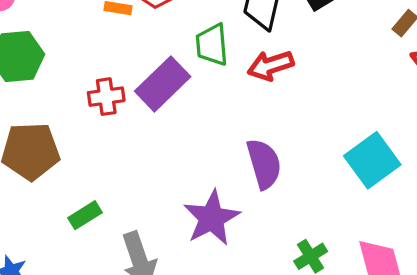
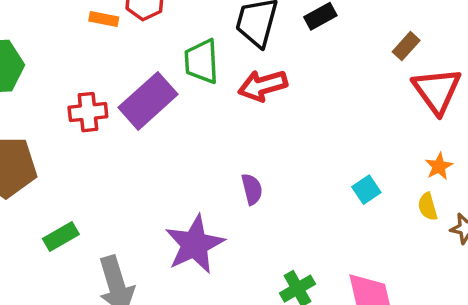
cyan square: (372, 160) -> (366, 190), size x0.5
purple semicircle: (264, 164) -> (252, 189), size x0.6

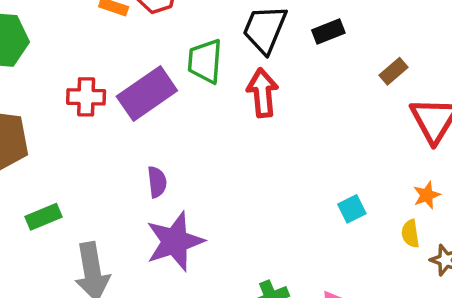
brown rectangle: (406, 46) -> (393, 71), moved
red arrow: (263, 85) -> (262, 93), turned 93
purple semicircle: (252, 189) -> (157, 182), moved

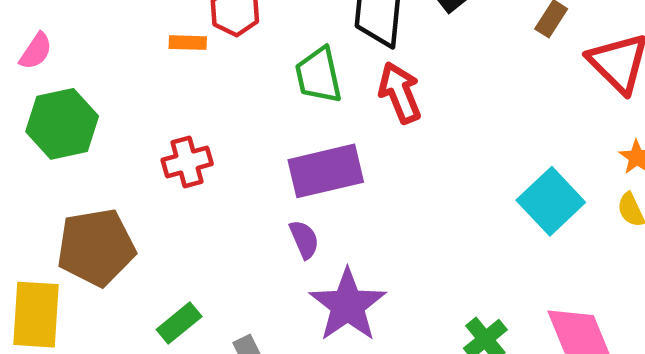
purple rectangle: (147, 93) -> (326, 171), moved, turned 38
cyan square: (352, 209) -> (551, 201), size x1.8

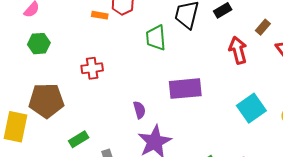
red arrow: (400, 93) -> (238, 50), moved
green hexagon: (62, 124) -> (39, 44), size x0.7
purple rectangle: (326, 171) -> (185, 89), moved

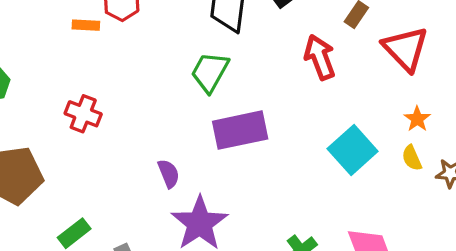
green trapezoid: (156, 38) -> (210, 72), moved, turned 40
red cross: (92, 68) -> (83, 114), turned 35

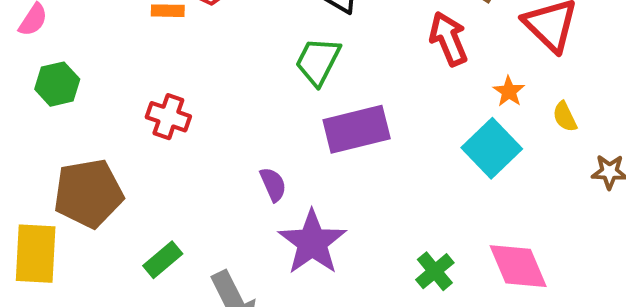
orange star: (417, 119) -> (509, 91), moved
yellow semicircle: (412, 158) -> (565, 117), moved

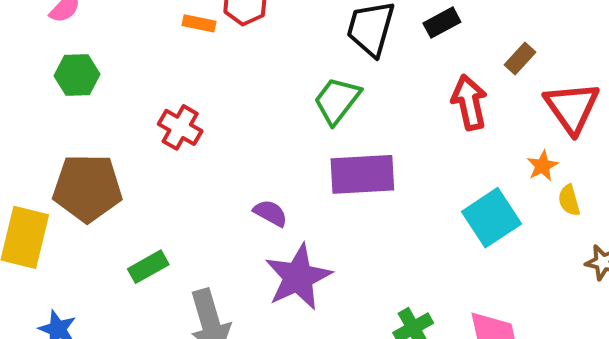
orange star: (509, 91) -> (542, 166), moved
purple semicircle: (273, 184) -> (270, 213), turned -48

